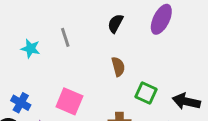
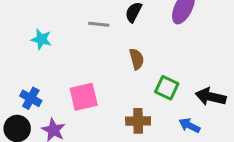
gray line: (65, 37) -> (99, 24), moved, turned -66
pink square: (69, 101) -> (84, 97), turned -36

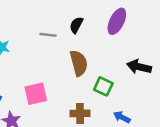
brown semicircle: (137, 59) -> (79, 63), size x1.5
black arrow: (211, 97) -> (139, 67), moved

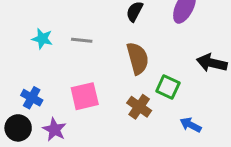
gray line: (48, 35) -> (82, 40), moved
brown cross: (80, 113) -> (139, 107), moved, turned 36

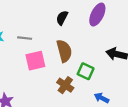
pink square: (85, 96) -> (35, 61), moved

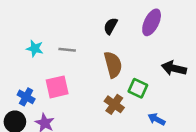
pink square: (35, 61) -> (57, 87), moved

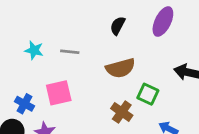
brown semicircle: (113, 65) -> (120, 68), turned 90

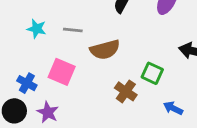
brown semicircle: (120, 68) -> (105, 50), moved
pink square: (59, 93) -> (62, 72), turned 36

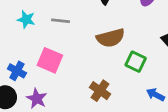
brown semicircle: (105, 50) -> (111, 38), moved
brown cross: (126, 91) -> (100, 91), moved

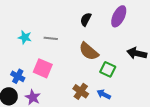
brown semicircle: (111, 38) -> (89, 51), turned 55
blue arrow: (155, 95) -> (104, 94), moved

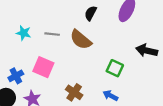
brown semicircle: (89, 51) -> (81, 40), moved
blue cross: (18, 76) -> (16, 76), turned 32
brown cross: (81, 91) -> (74, 92), moved

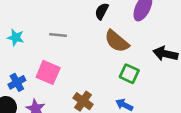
cyan star: (24, 33) -> (16, 37), moved
brown semicircle: (81, 40) -> (117, 41), moved

